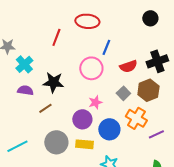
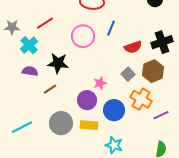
red line: (56, 37) -> (45, 23), moved, turned 36
pink circle: (91, 68) -> (83, 36), moved

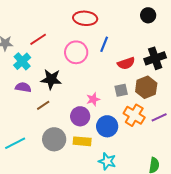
gray square: (128, 74) -> (121, 90), turned 32
purple line: (161, 115) -> (159, 117), moved

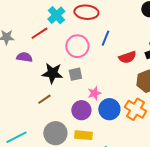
cyan cross: (22, 61) -> (56, 15), moved
purple semicircle: (23, 87) -> (24, 57), moved
gray square: (121, 90) -> (75, 74), moved
blue circle: (107, 126) -> (109, 109), moved

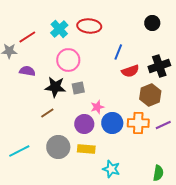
red line: (39, 33) -> (27, 37), moved
blue line: (105, 38) -> (118, 52), moved
pink circle: (77, 46) -> (68, 60), moved
orange cross: (135, 109) -> (138, 123), turned -30

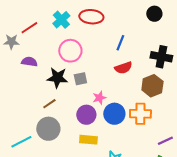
black cross: (159, 66) -> (161, 57), turned 30
red semicircle: (130, 71) -> (123, 68), moved
purple line: (163, 125) -> (165, 141), moved
gray circle: (58, 147) -> (48, 129), moved

